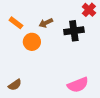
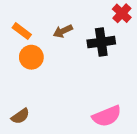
orange circle: (32, 42) -> (31, 57), moved

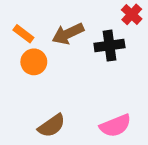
brown arrow: (63, 31) -> (68, 34), size x1.5
brown semicircle: (20, 116) -> (52, 126), moved, size x1.4

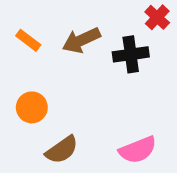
orange circle: (34, 62) -> (32, 107), moved

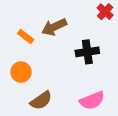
orange rectangle: (28, 40) -> (26, 36), moved
black cross: (131, 54) -> (87, 52), moved

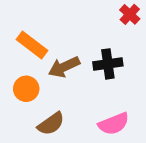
brown arrow: (54, 27) -> (64, 67), moved
orange rectangle: (26, 36) -> (32, 45), size x1.5

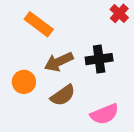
orange rectangle: (32, 45) -> (39, 24), moved
brown semicircle: (51, 124) -> (63, 95), moved

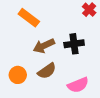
orange circle: (24, 82) -> (18, 75), moved

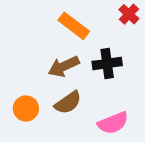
orange rectangle: (29, 18) -> (74, 26), moved

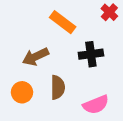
brown arrow: (64, 66) -> (36, 57), moved
brown semicircle: (68, 103) -> (58, 87), turned -55

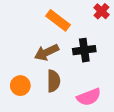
brown arrow: (36, 57) -> (47, 52), moved

